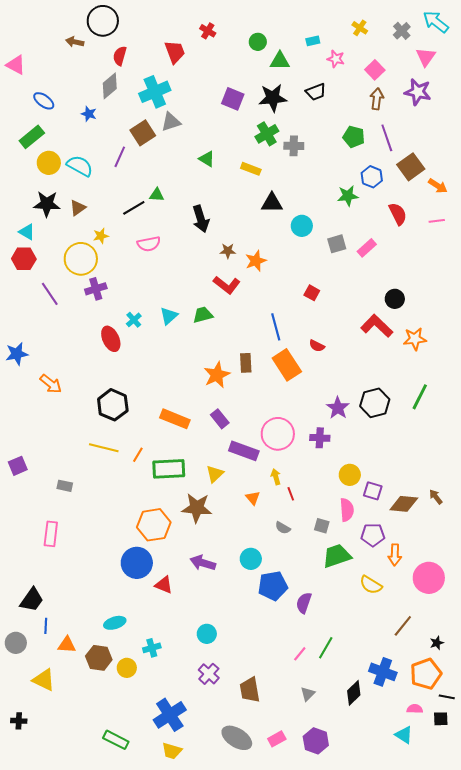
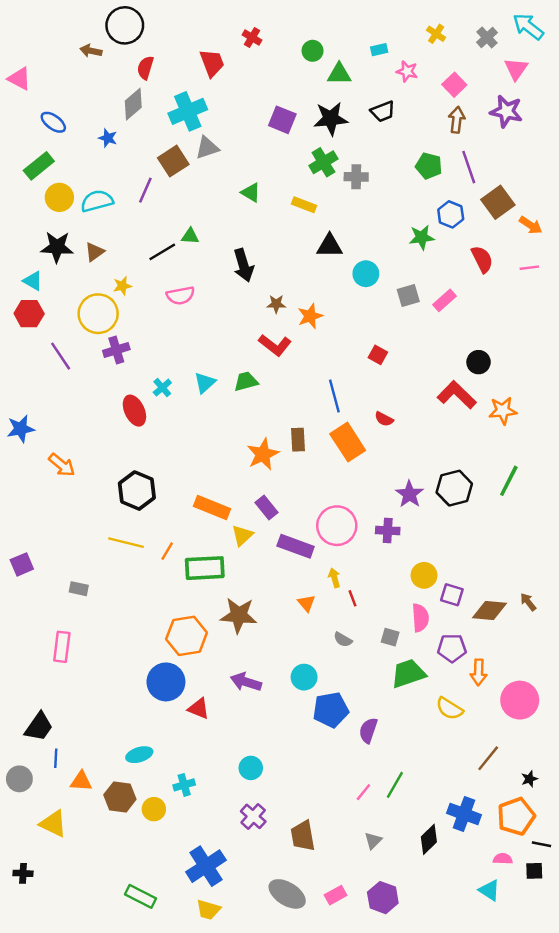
cyan semicircle: (80, 166) -> (97, 201), turned -44
yellow triangle: (215, 474) -> (242, 535), moved

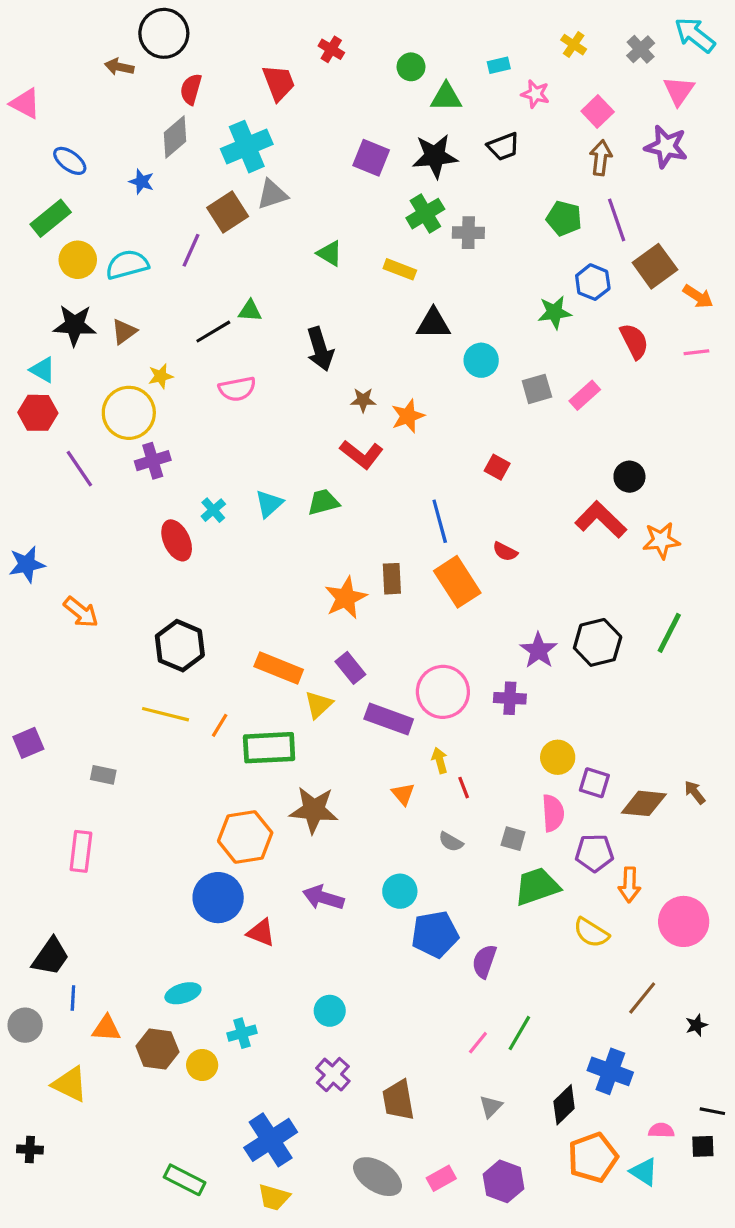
orange pentagon: (516, 816) -> (593, 1157), moved

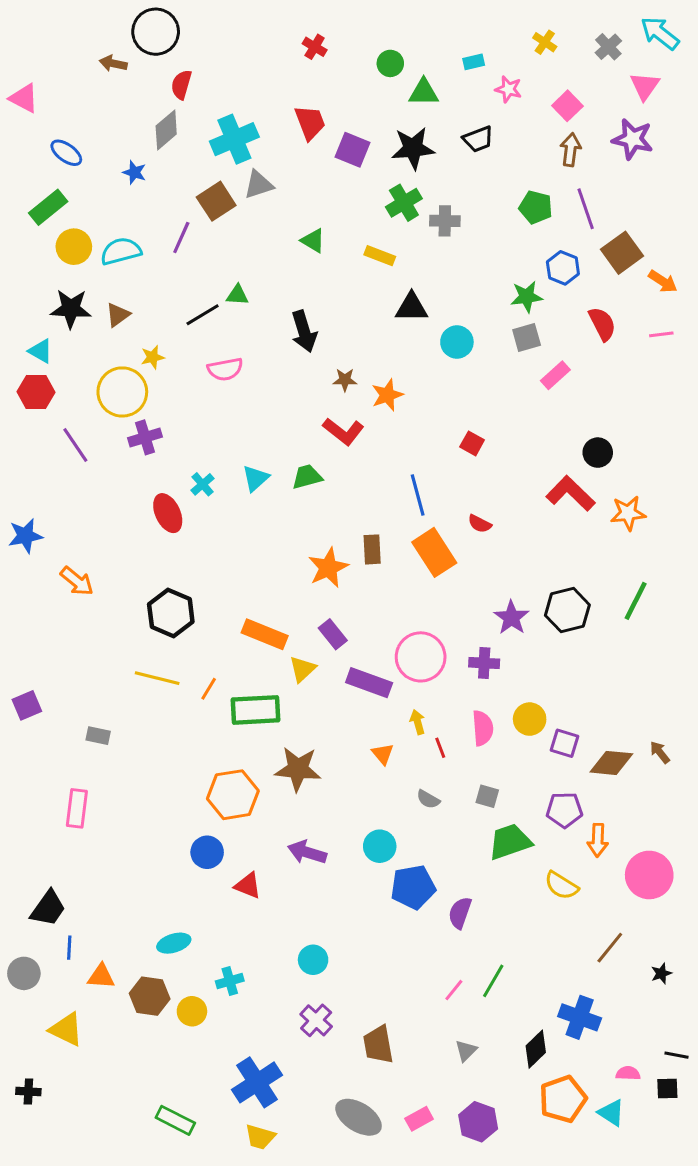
red trapezoid: (279, 83) -> (310, 122), moved
gray square: (537, 389) -> (527, 337), moved
pink semicircle: (553, 813) -> (483, 728), moved
blue circle: (218, 898) -> (207, 852), size x0.7

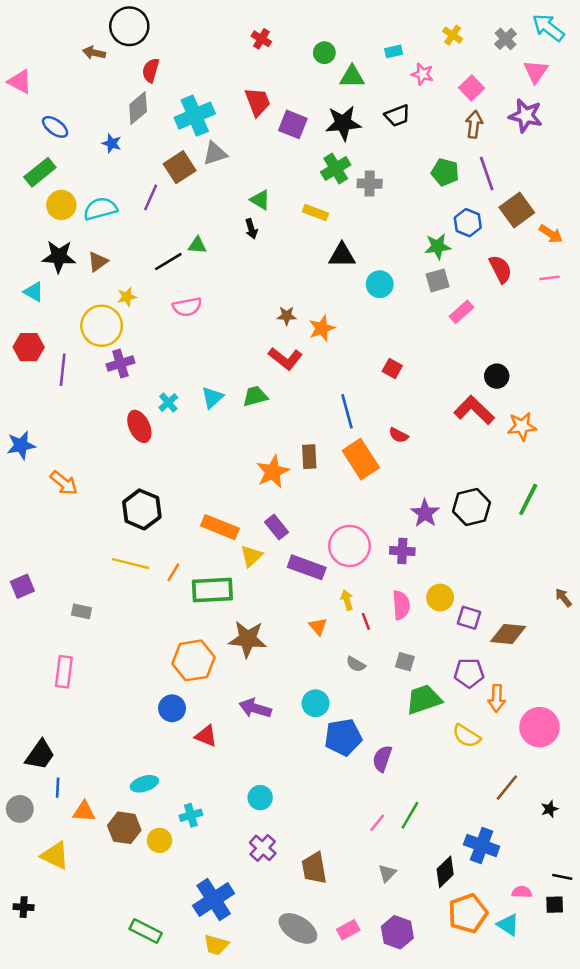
black arrow: (304, 331) -> (251, 229), moved, size x0.6
red hexagon: (36, 392) -> (29, 347), moved
purple line: (75, 445) -> (63, 370), turned 40
brown arrow: (660, 752) -> (563, 598), moved

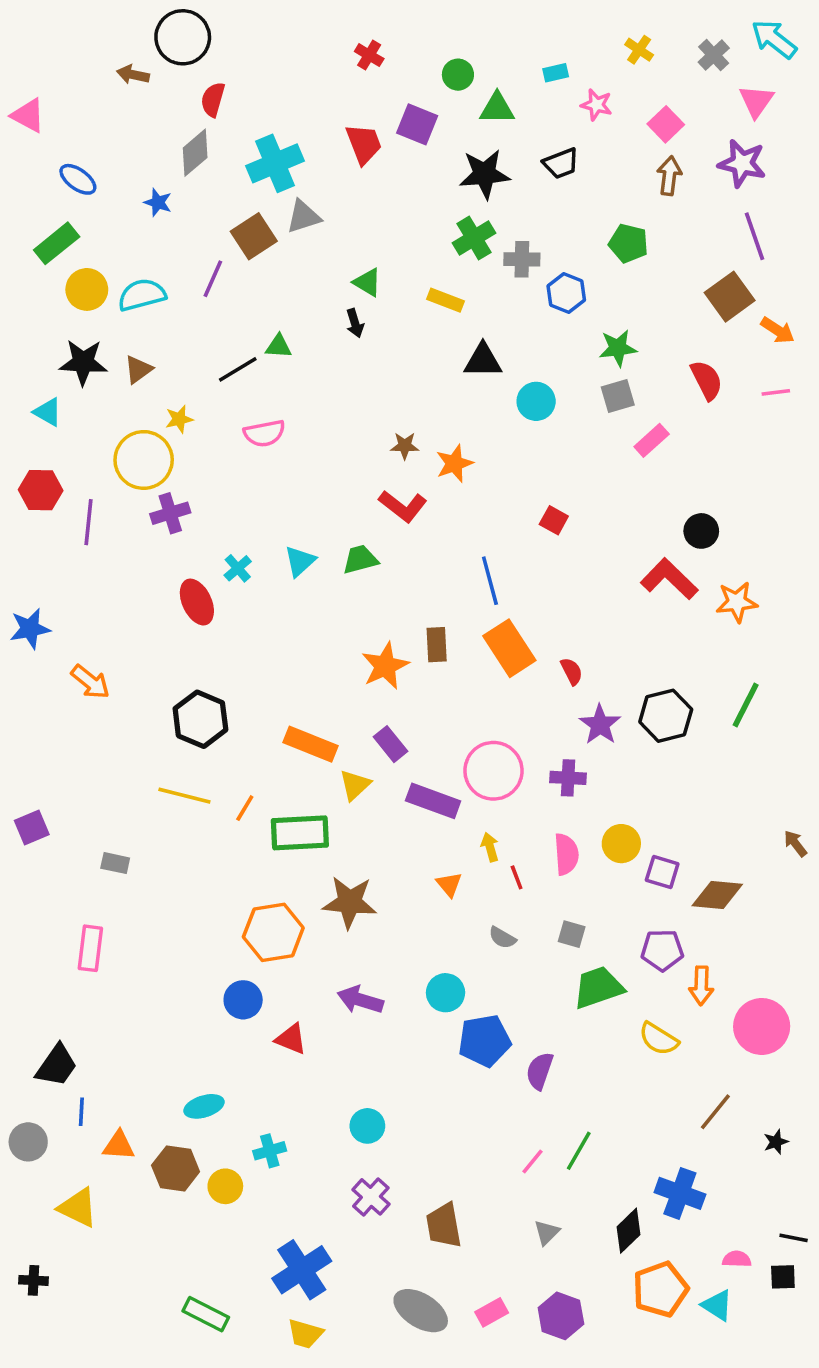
purple square: (293, 124) -> (417, 124), moved
purple line: (487, 173) -> (755, 236), moved
blue hexagon: (468, 223) -> (566, 293), moved
red semicircle: (399, 435) -> (572, 671), moved, turned -144

